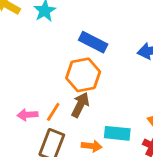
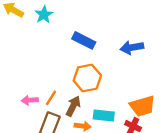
orange hexagon: (83, 75) -> (87, 78), moved
brown arrow: (80, 105) -> (73, 106), moved

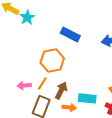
cyan star: (44, 15) -> (27, 17), moved
orange hexagon: (87, 78) -> (52, 60), moved

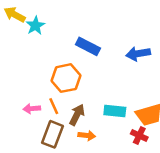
orange line: (42, 83) -> (54, 106), turned -56
cyan rectangle: (87, 98) -> (115, 111), moved

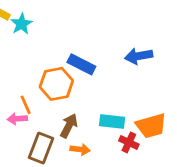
blue rectangle: (88, 46) -> (81, 64), moved
orange line: (54, 106) -> (26, 105), moved
red cross: (139, 135) -> (129, 142), moved

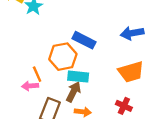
cyan rectangle: (112, 122) -> (78, 77), moved
orange trapezoid: (151, 126) -> (131, 72), moved

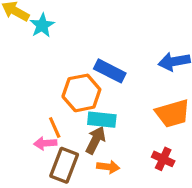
orange line: (37, 74) -> (55, 128), moved
pink arrow: (30, 86) -> (45, 143), moved

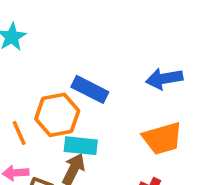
orange line: (55, 128) -> (19, 133), moved

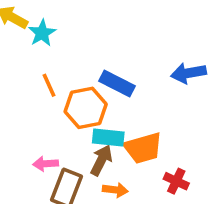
orange line: (19, 133) -> (49, 85), moved
orange trapezoid: (162, 138) -> (143, 148), moved

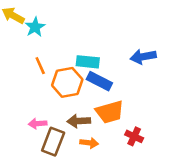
blue rectangle: (117, 84) -> (99, 81), moved
cyan rectangle: (108, 138) -> (88, 62), moved
brown arrow: (101, 160) -> (79, 121), turned -120

